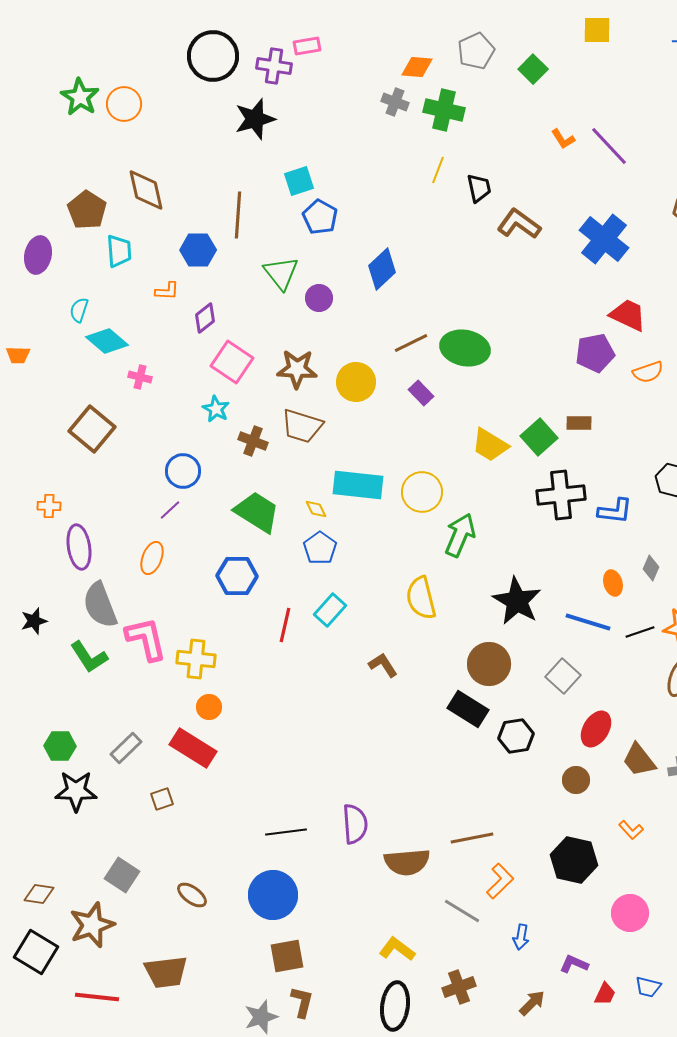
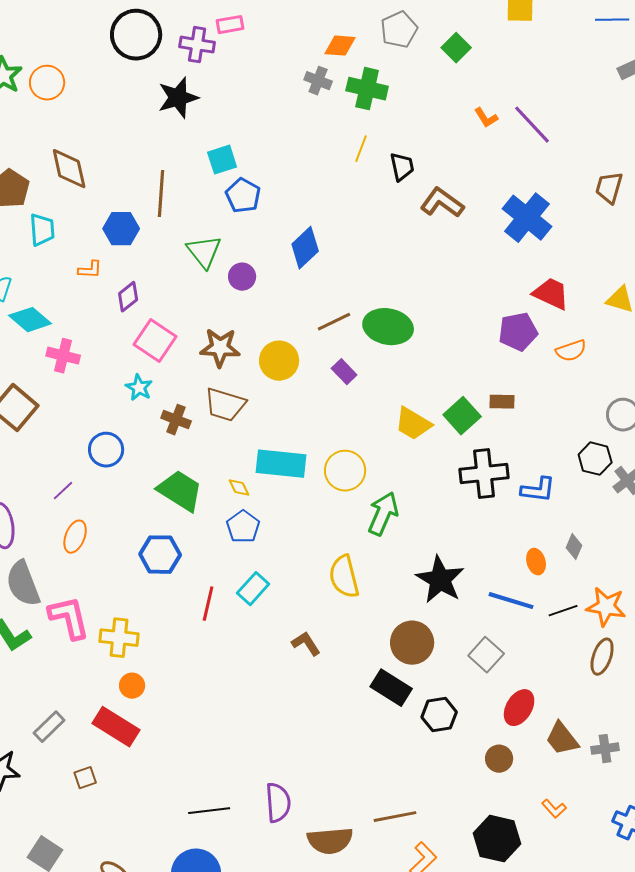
pink cross: (140, 377) -> (63, 356), size x1.4
purple line: (170, 510) -> (63, 491), moved

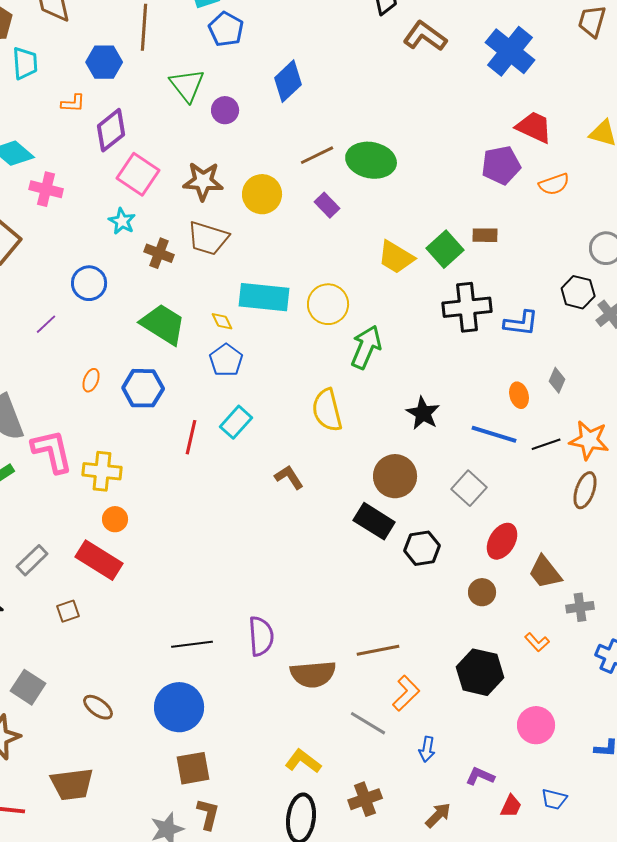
purple diamond: (128, 297) -> (111, 130), size x1.4
orange ellipse: (75, 537) -> (91, 380), moved, size x0.7
black star: (440, 580) -> (423, 413), size x0.7
gray cross: (605, 749) -> (580, 607), moved

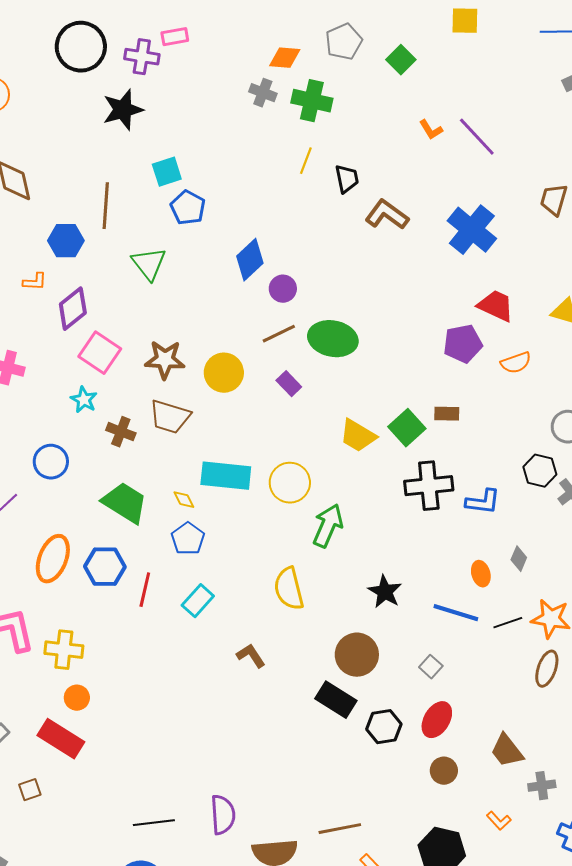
purple circle: (225, 110) -> (283, 289), moved
orange ellipse: (91, 380) -> (53, 559), size x2.0
red line: (191, 437) -> (145, 590), moved
gray square: (469, 488) -> (431, 667), size x0.7
red ellipse: (502, 541) -> (437, 720), moved

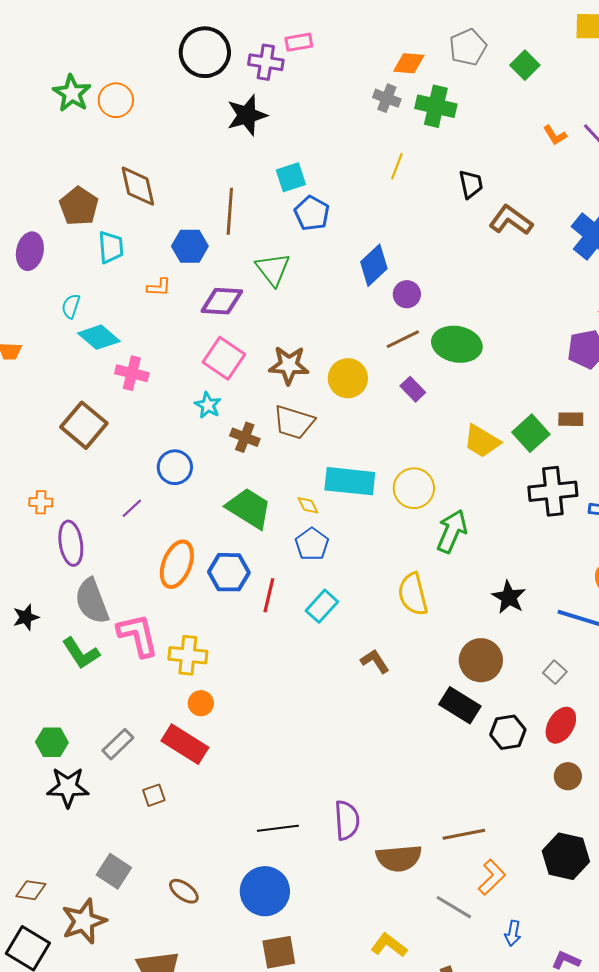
yellow line: (306, 161) -> (397, 166), moved
purple diamond: (73, 309) -> (222, 301), moved, turned 42

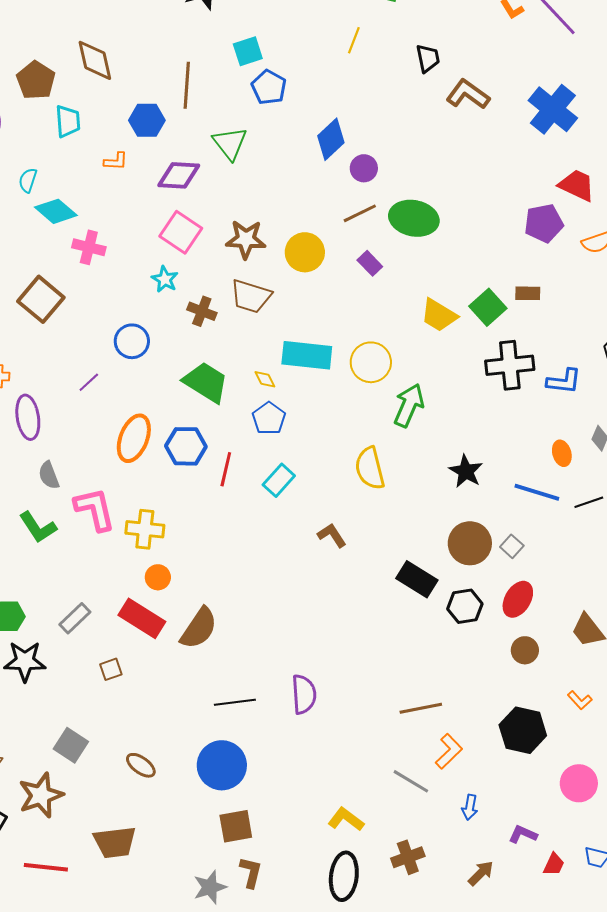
gray semicircle: (92, 601) -> (49, 475), size x0.6
brown circle: (481, 660) -> (470, 543), moved
brown semicircle: (399, 858) -> (199, 628), moved, turned -51

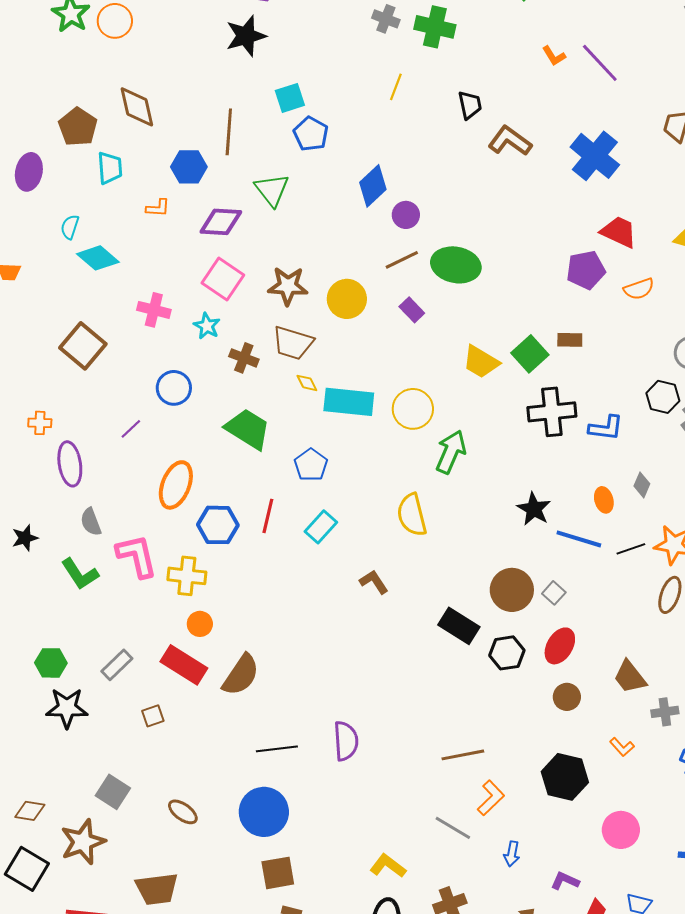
pink cross: (89, 247) -> (154, 310), moved
yellow diamond: (265, 379) -> (307, 383), moved
blue hexagon: (186, 446) -> (218, 525), moved
black star: (466, 471) -> (534, 509), moved

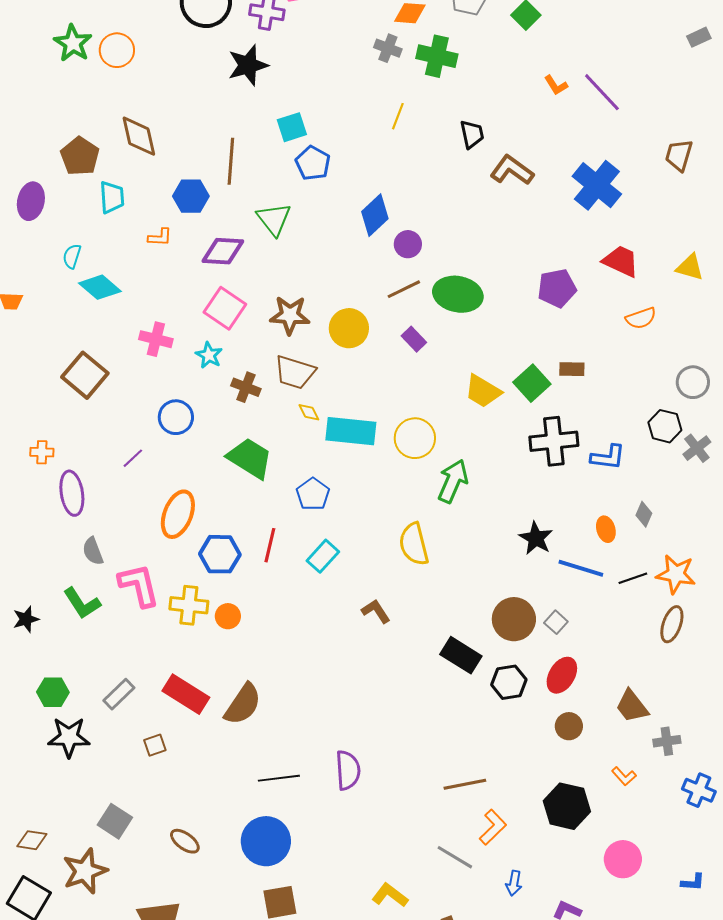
purple pentagon: (586, 270) -> (557, 288), moved
black star: (25, 538) -> (26, 619), moved
orange circle: (200, 624) -> (228, 616), moved

